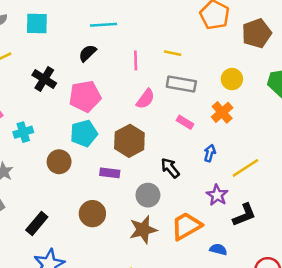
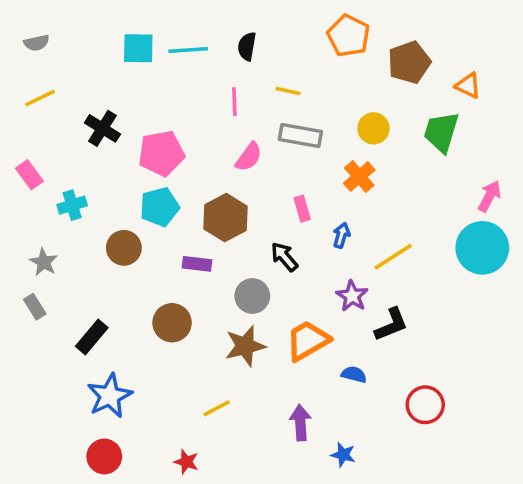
cyan square: (37, 23) -> (138, 48), moved
black semicircle: (87, 53) -> (247, 46), moved, turned -36
pink rectangle: (185, 122) -> (302, 209), moved, turned 42

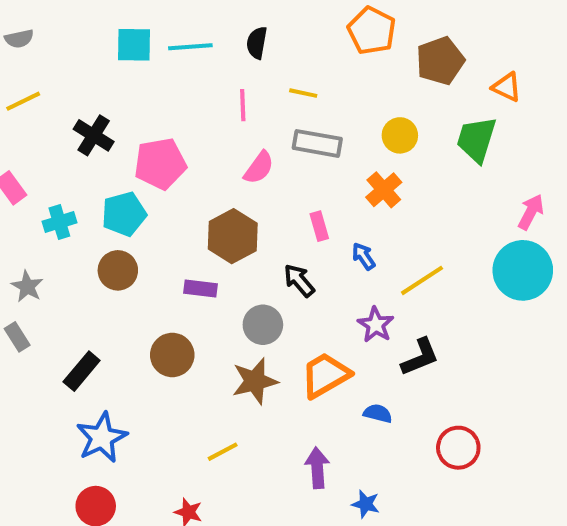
cyan pentagon: (160, 207) -> (124, 214), moved
blue arrow: (341, 235) -> (364, 256), turned -50

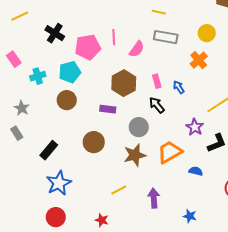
pink line: (243, 105) -> (114, 37), moved
pink rectangle: (319, 226) -> (157, 81), moved
blue arrow: (364, 256) -> (179, 87), moved
purple arrow: (317, 468) -> (154, 198), moved

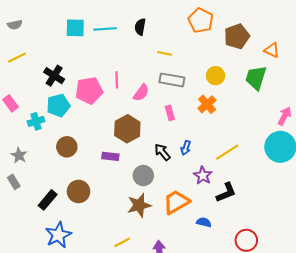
cyan pentagon: (70, 72) -> (58, 105), moved
pink rectangle: (157, 81) -> (170, 113), moved
blue arrow: (179, 87) -> (186, 148), moved, turned -128
brown circle: (94, 142) -> (79, 191), moved

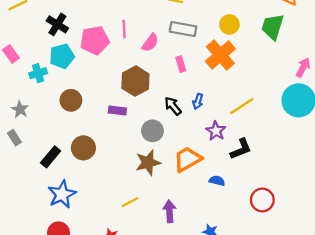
orange cross: (207, 104) -> (220, 55), size x1.5

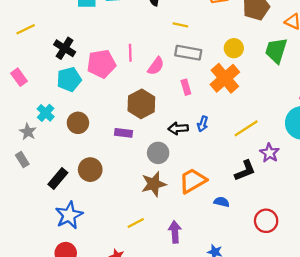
cyan cross: (38, 73) -> (46, 113), moved, turned -30
black arrow: (173, 106) -> (178, 128), turned -54
purple star: (216, 131) -> (269, 153), moved

